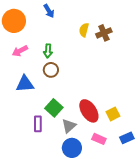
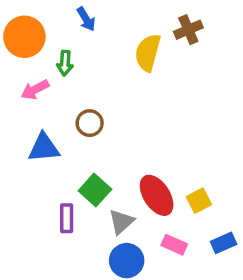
yellow semicircle: (84, 30) -> (148, 53), size x1.5
brown cross: (104, 33) -> (188, 30), moved
green arrow: (48, 51) -> (65, 63), moved

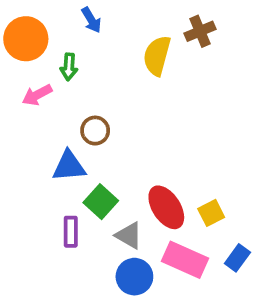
blue triangle: (44, 148) -> (69, 166), moved
gray triangle: (121, 222) -> (129, 235), turned -48
blue rectangle: (224, 243) -> (237, 258), turned -30
pink rectangle: (174, 245) -> (185, 260), size x1.6

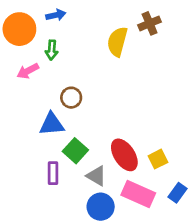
blue arrow: (91, 20) -> (56, 15), moved, turned -72

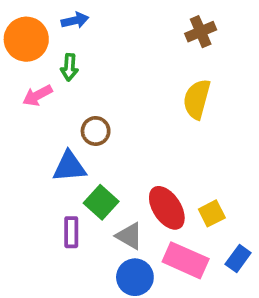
yellow semicircle: (117, 42) -> (197, 99), moved

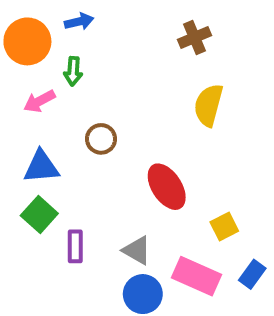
brown cross: (201, 32) -> (195, 37), moved
blue triangle: (69, 167) -> (41, 167), moved
green square: (101, 202) -> (39, 214), moved
red ellipse: (167, 208) -> (167, 187), moved

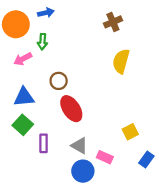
red ellipse: (167, 187) -> (71, 109), moved
pink rectangle: (197, 276) -> (105, 157), moved, size x0.6

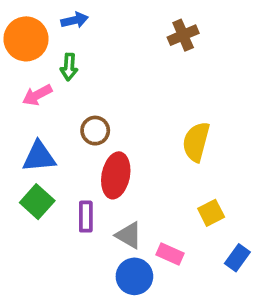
yellow semicircle: (121, 61) -> (196, 142), moved
red ellipse: (71, 109) -> (116, 175), turned 44
purple rectangle: (44, 143) -> (86, 217), moved

